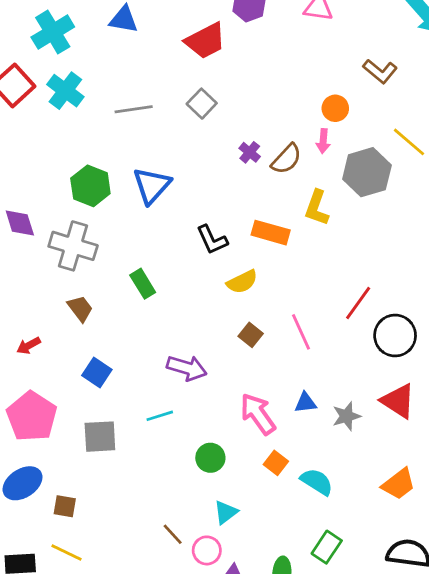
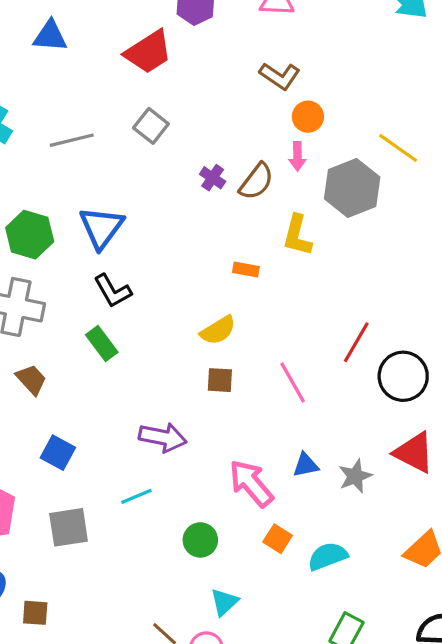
brown L-shape: (380, 71) -> (280, 76), moved
orange rectangle: (271, 233) -> (246, 269), size x0.6
black L-shape: (212, 240) -> (113, 291), moved
brown square: (251, 335) -> (220, 380), moved, turned -30
cyan semicircle: (317, 482) -> (328, 556), turned -48

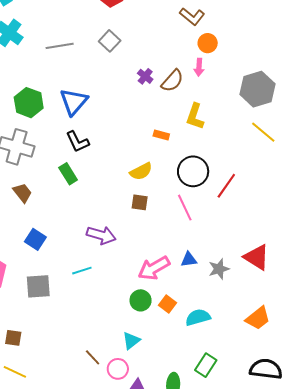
yellow line: (398, 148) -> (263, 132), moved
gray hexagon: (352, 188) -> (257, 89), moved
black circle: (403, 376) -> (193, 171), moved
pink arrow: (251, 483) -> (154, 268), turned -84
green circle: (200, 540) -> (141, 300), moved

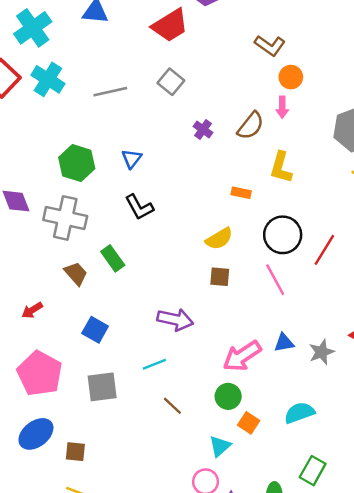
purple cross: (145, 76) -> (203, 130), moved
blue triangle: (74, 102) -> (132, 159), size x0.6
green rectangle: (68, 174) -> (113, 258), moved
orange square: (168, 304) -> (249, 423), moved
brown line: (93, 357) -> (172, 406), moved

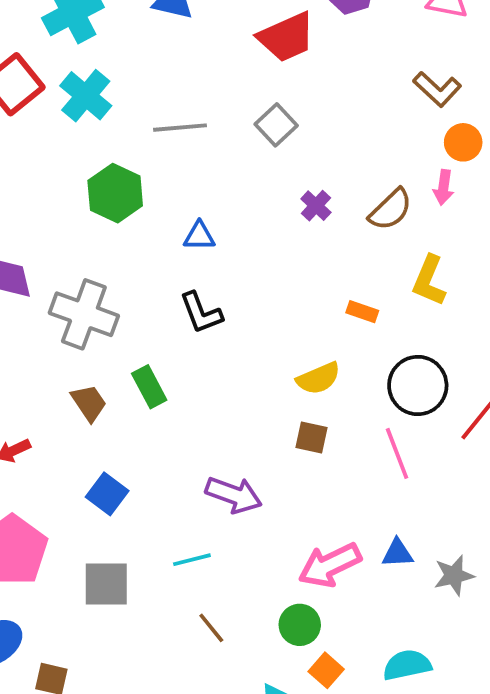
blue triangle: (132, 159) -> (199, 236), turned 45
green hexagon: (77, 163) -> (115, 193), moved

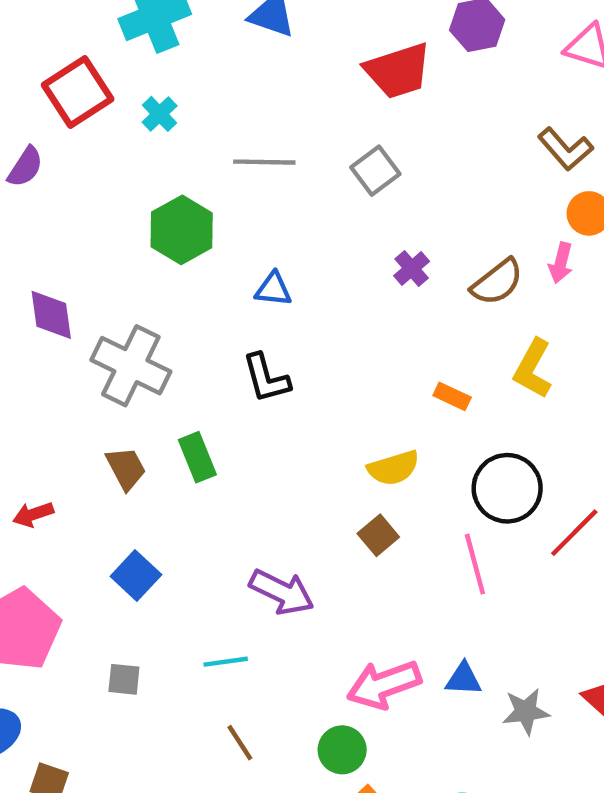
cyan cross: (86, 96) -> (160, 114), size x0.6
brown square: (311, 437) -> (378, 535), turned 32
gray square: (106, 584) -> (124, 679), size x0.6

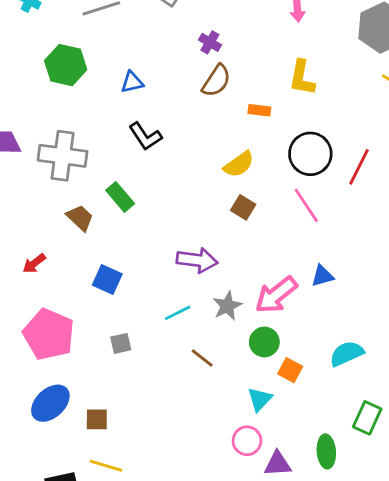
brown semicircle: (497, 282) -> (216, 81), moved
gray star: (526, 711) -> (227, 306), moved

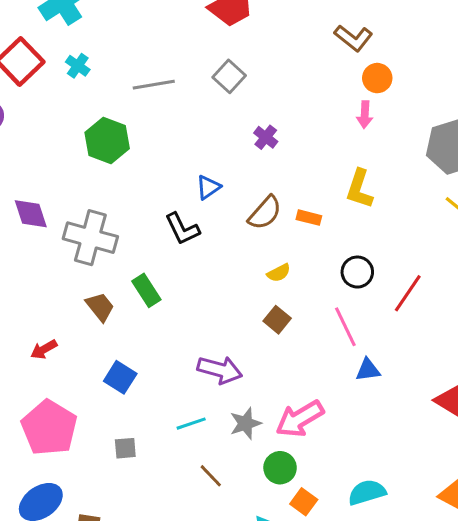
brown semicircle: (216, 81) -> (265, 213), moved
blue triangle: (132, 82) -> (208, 187), moved, turned -30
black circle: (310, 154) -> (357, 272), size x0.7
yellow semicircle: (239, 164) -> (279, 273), size x0.7
blue triangle: (322, 276) -> (368, 370), moved

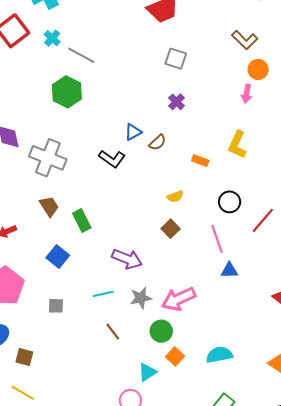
gray square: (229, 76) -> (176, 59), moved, turned -30
gray line: (154, 85) -> (81, 55), moved, turned 32
brown semicircle: (265, 213) -> (157, 142), moved, size x0.7
black L-shape: (182, 229) -> (112, 159), turned -35
green rectangle: (146, 290) -> (82, 221), moved

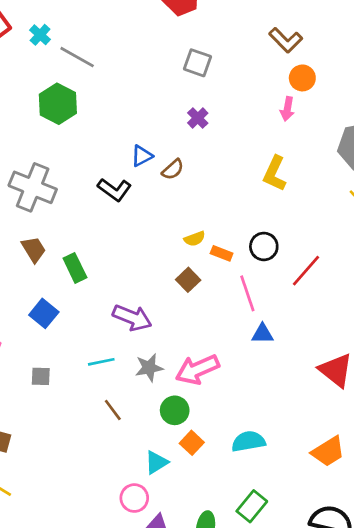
orange rectangle: (200, 161) -> (222, 253), moved

